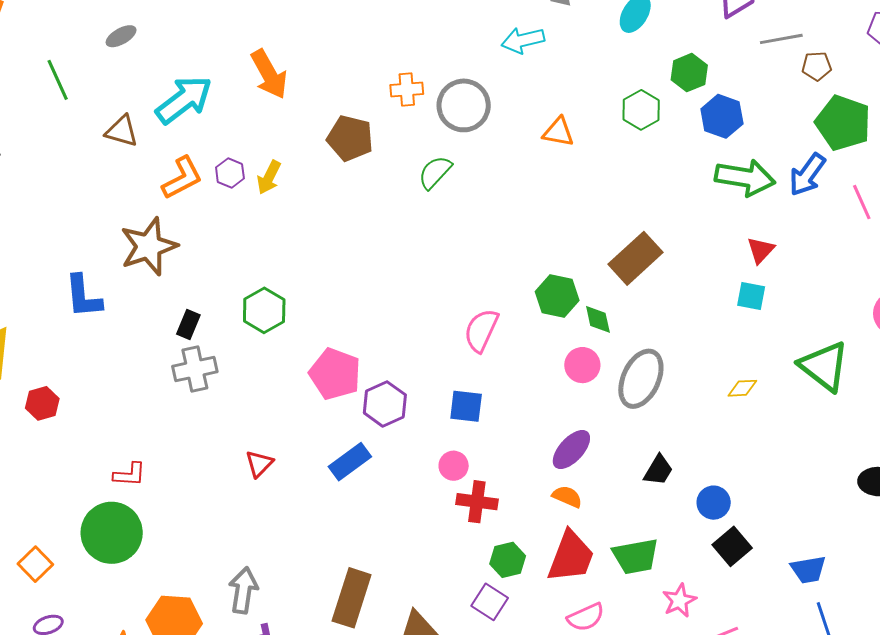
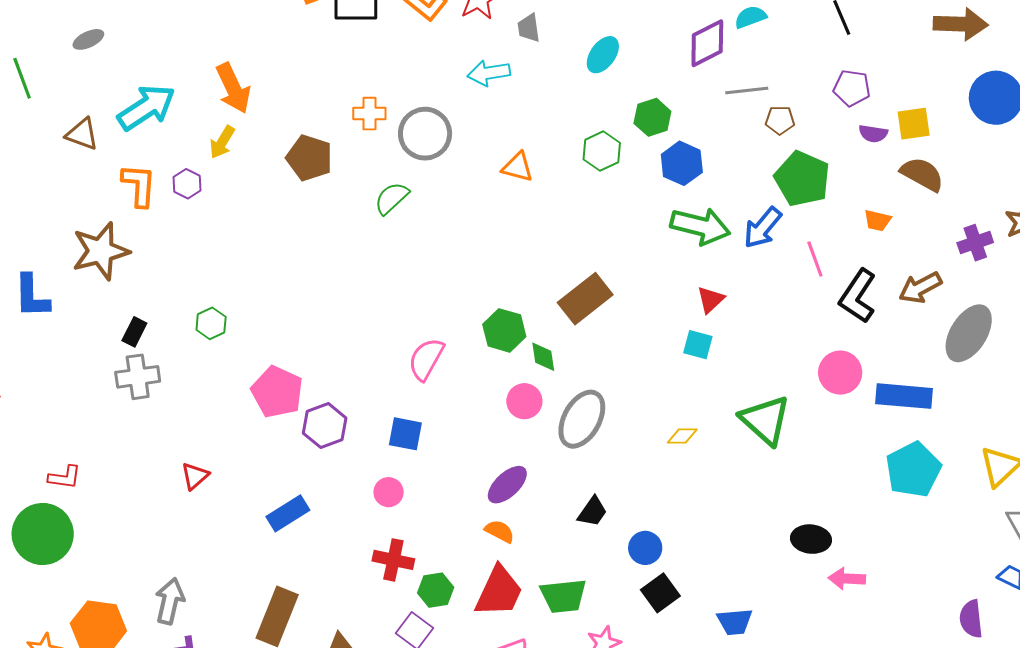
yellow arrow: (269, 177) -> (222, 142), moved
orange L-shape: (182, 178) -> (139, 185), turned -63
green hexagon: (264, 310) -> (211, 323), size x0.7
blue rectangle: (350, 462) -> (288, 513), moved
red cross: (477, 502) -> (393, 560), moved

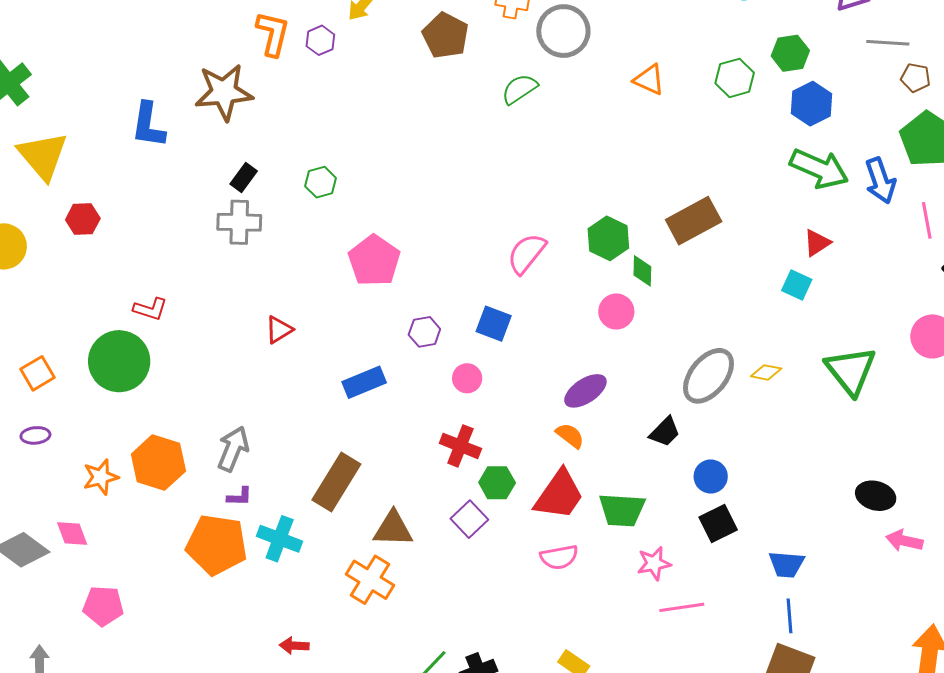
blue arrow: (763, 228) -> (880, 181), turned -69
gray ellipse: (582, 419) -> (708, 376), moved
purple hexagon: (325, 426) -> (424, 332), moved, size x0.7

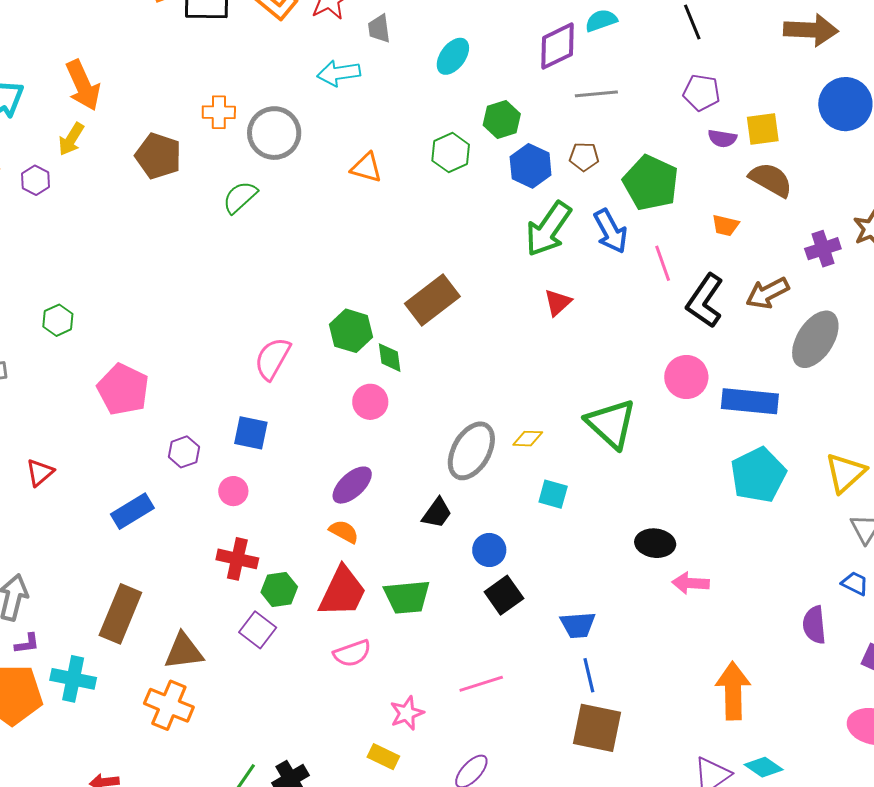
brown pentagon: (916, 78) -> (584, 157), moved
green arrow: (819, 169) -> (548, 229), turned 110
cyan square: (797, 285) -> (553, 494), moved
pink star: (654, 563) -> (407, 713), moved

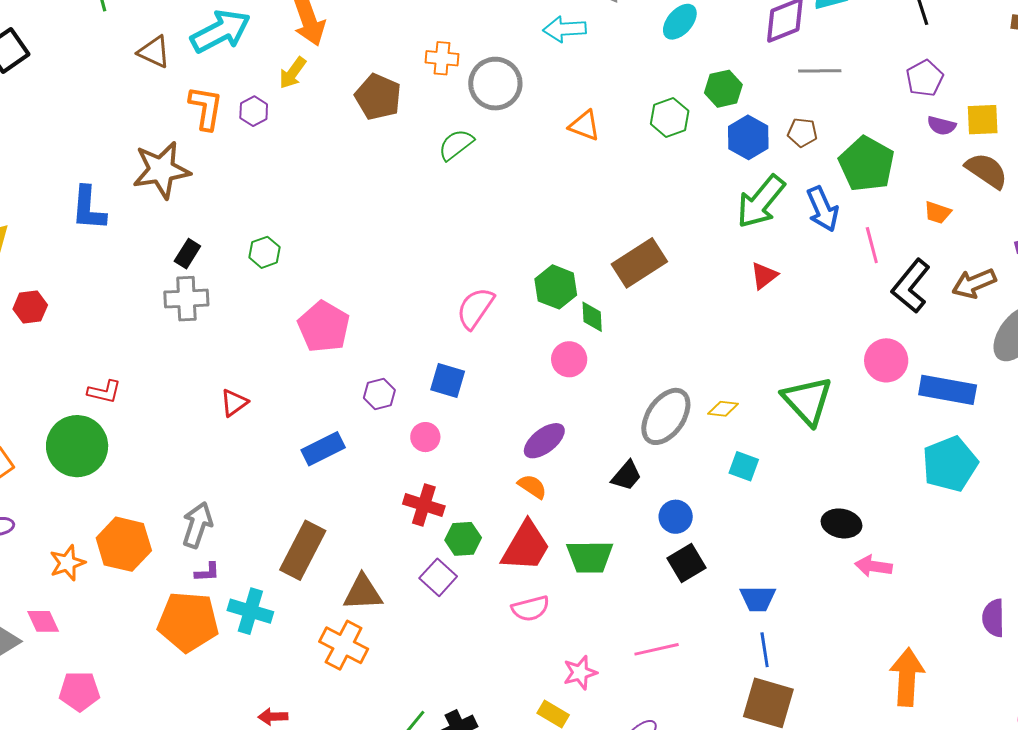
purple pentagon: (702, 93) -> (925, 78), turned 30

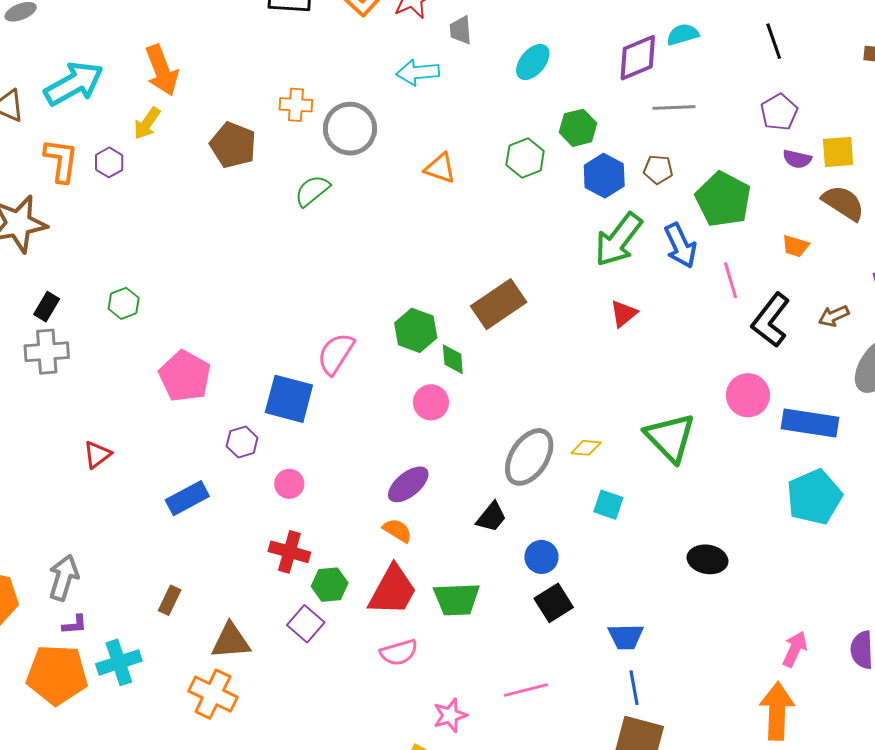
brown arrow: (974, 283) -> (834, 316), size x0.7
blue square: (448, 381) -> (289, 399), moved, size x1.4
brown rectangle: (303, 550) -> (170, 600), size x0.5
pink arrow: (874, 566) -> (795, 649), moved, turned 108
cyan cross: (250, 611) -> (119, 662), turned -33

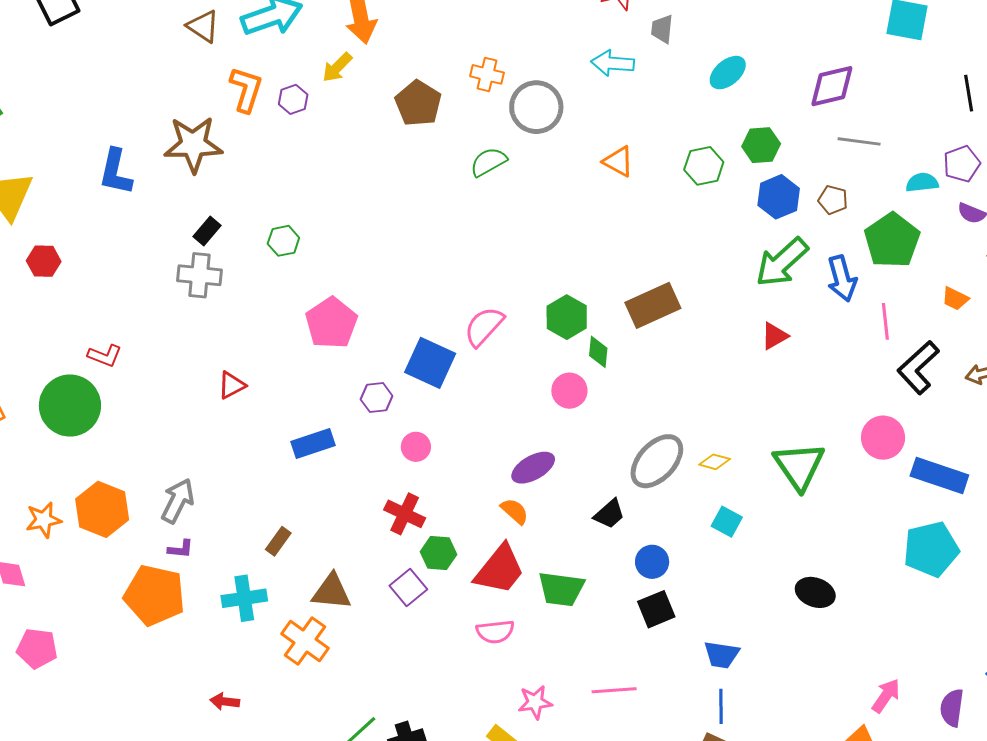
cyan semicircle: (683, 34) -> (922, 183), moved
cyan cross: (119, 662) -> (244, 598), moved

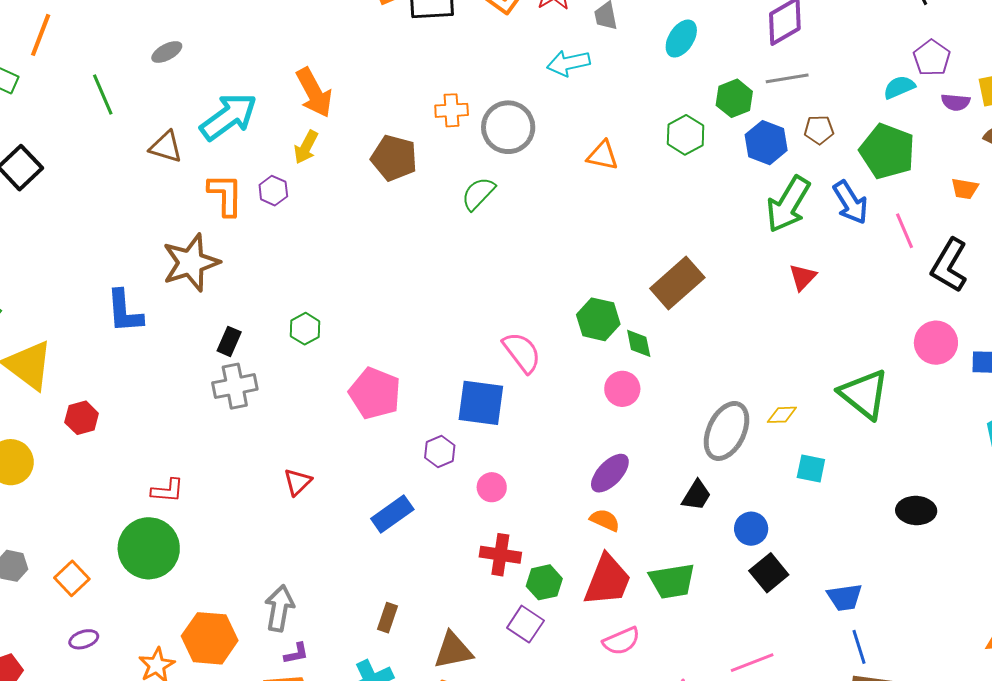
gray line: (859, 141) -> (787, 78), moved
pink semicircle: (484, 326) -> (522, 352), turned 117

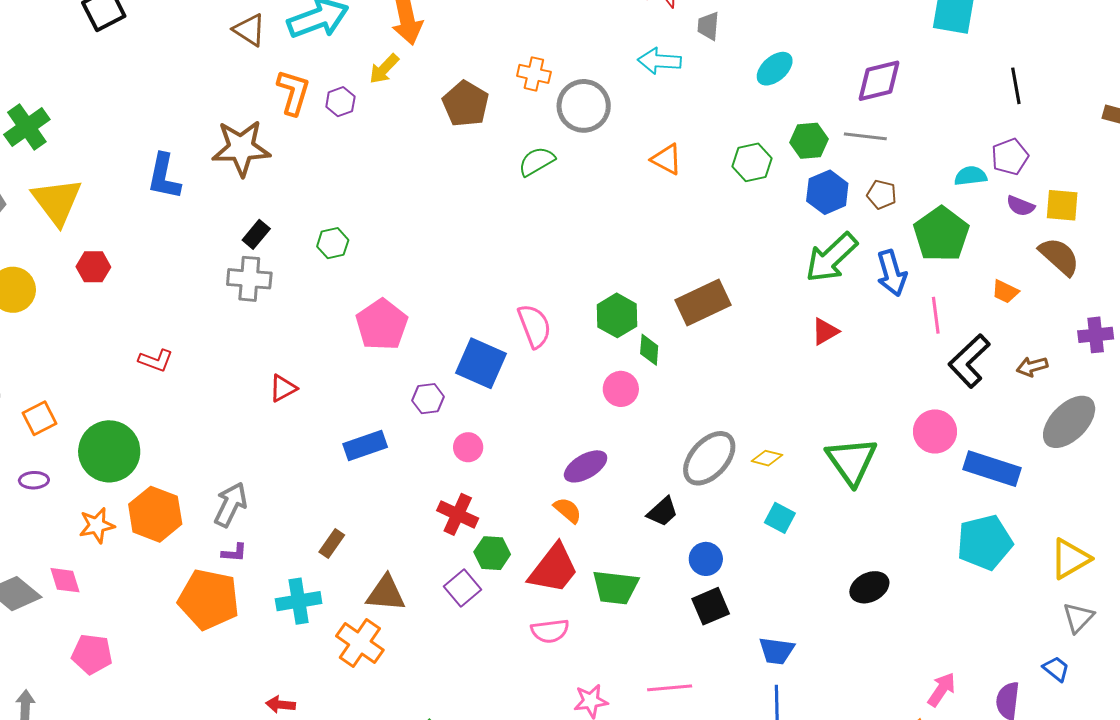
black ellipse: (916, 511) -> (869, 587), turned -45
green circle: (149, 548) -> (109, 451), moved

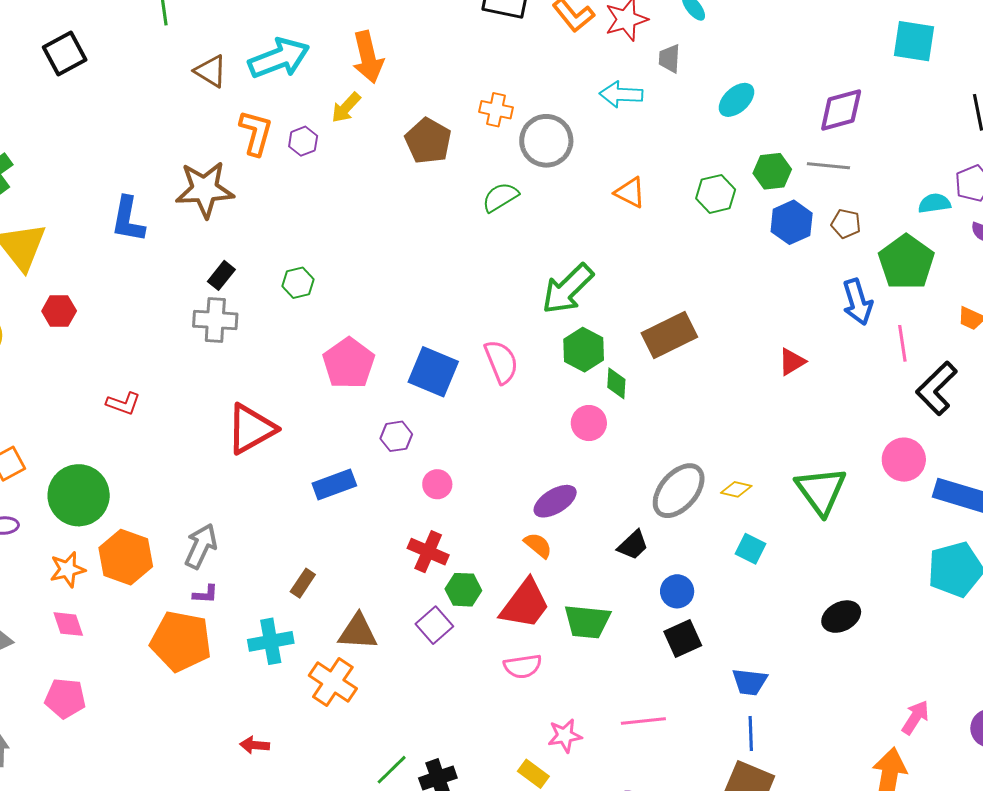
green arrow: (831, 258) -> (568, 289), moved
blue square: (481, 363) -> (433, 372), moved
red triangle: (283, 388) -> (251, 429), size x1.8
pink diamond: (65, 580) -> (68, 624), moved

